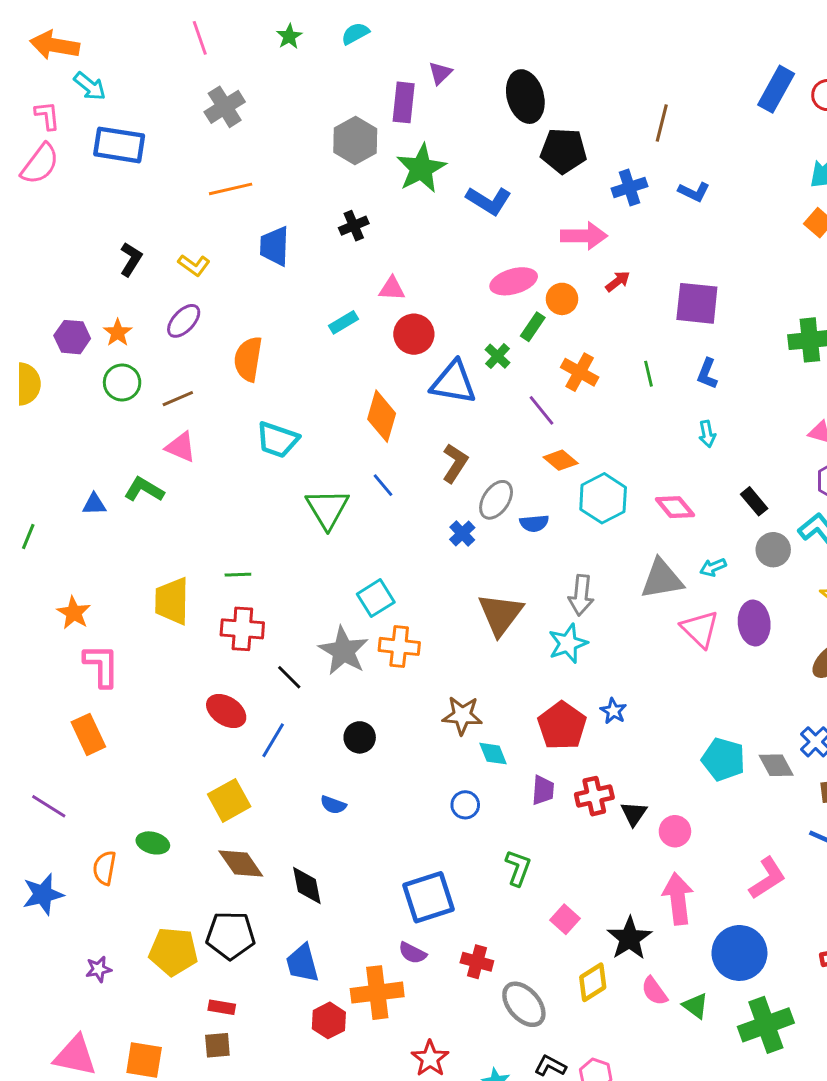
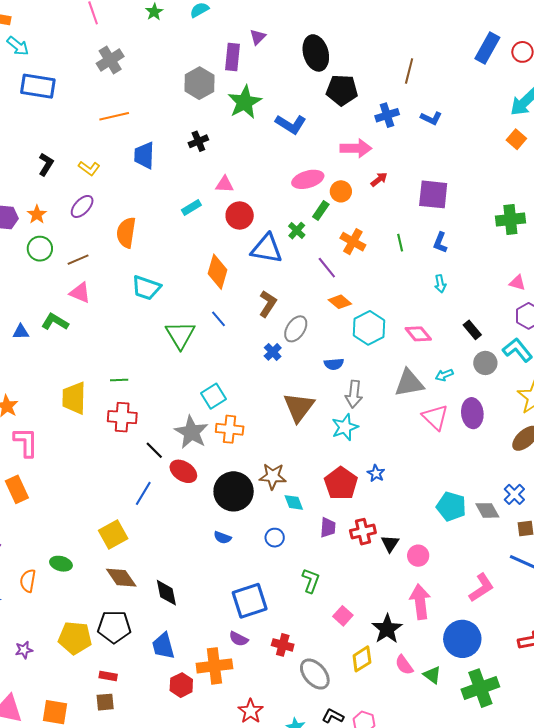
blue semicircle: (534, 523) -> (334, 364), moved
red ellipse: (226, 711) -> (183, 471), moved
black circle: (360, 737) -> (234, 491), moved, size x1.8
blue semicircle: (333, 805) -> (223, 538), moved

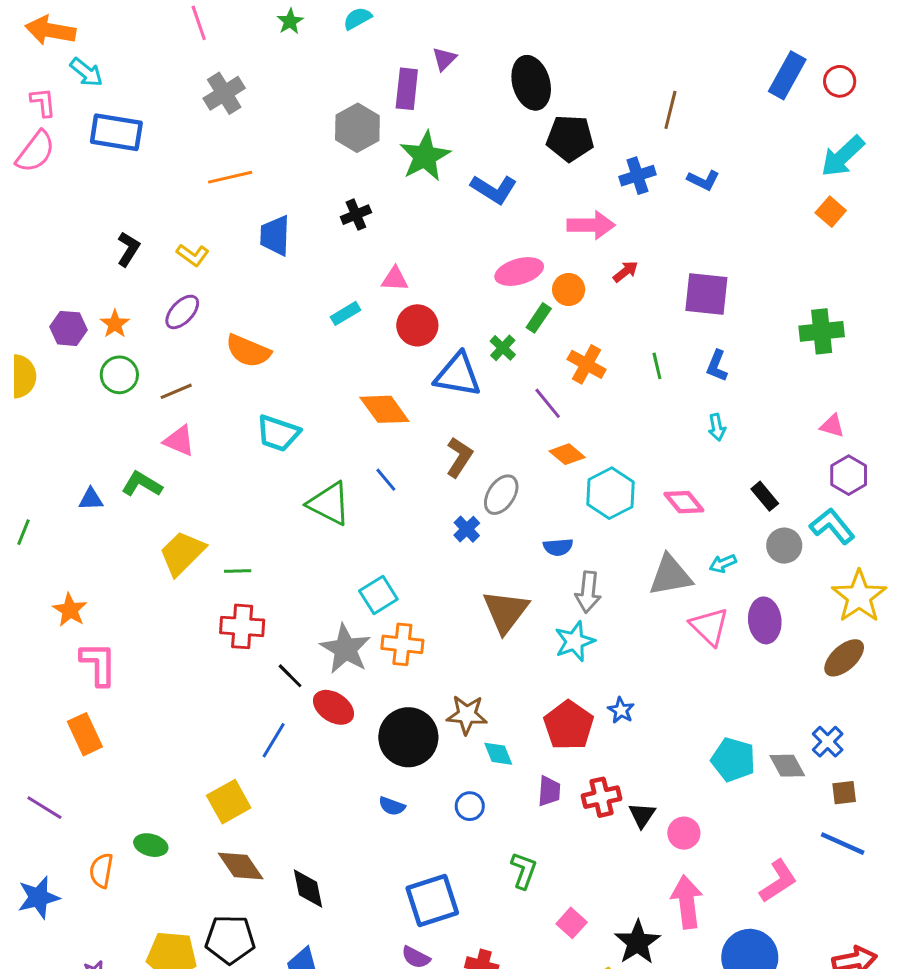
orange semicircle: (126, 233) -> (248, 351), turned -76
orange diamond: (217, 272) -> (384, 409), turned -52
green triangle: (180, 335) -> (329, 504), turned -32
yellow trapezoid: (74, 398) -> (182, 553), moved, turned 44

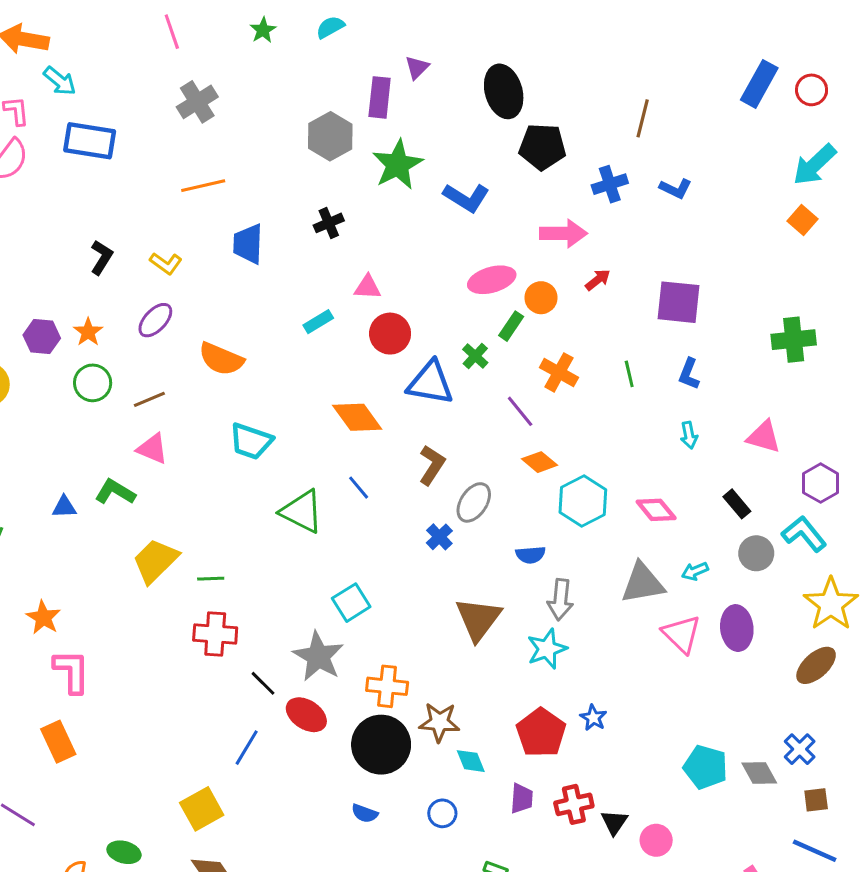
pink triangle: (832, 426) -> (764, 437), moved, size x1.4
orange cross: (402, 644) -> (387, 686), moved

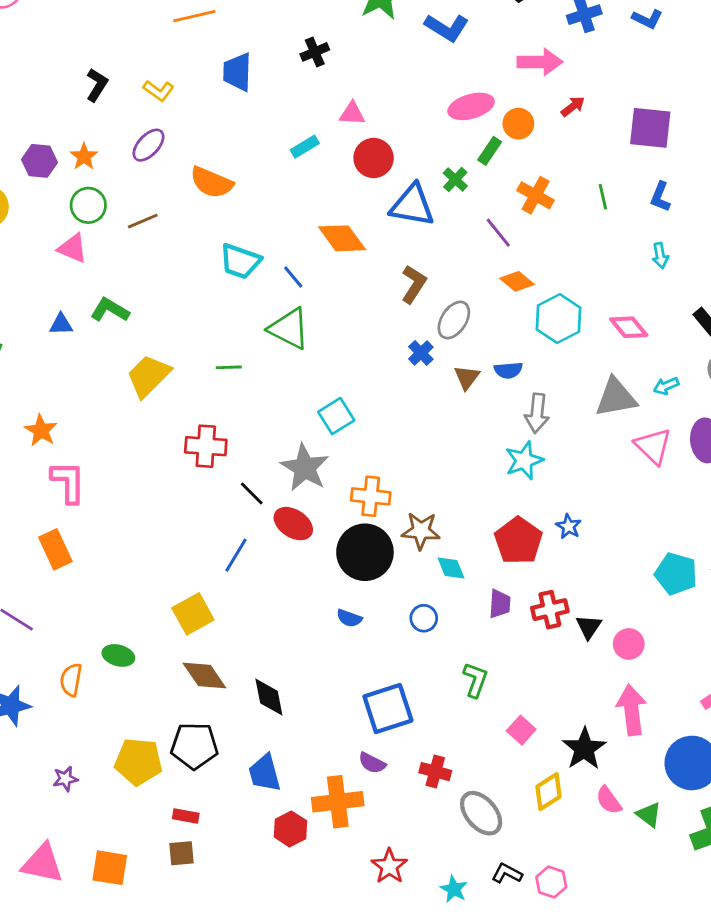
pink triangle: (152, 449) -> (73, 248), moved
blue line: (359, 488) -> (293, 277), moved
green line: (211, 579) -> (229, 367), moved
brown triangle: (478, 619) -> (467, 377), moved, size x0.6

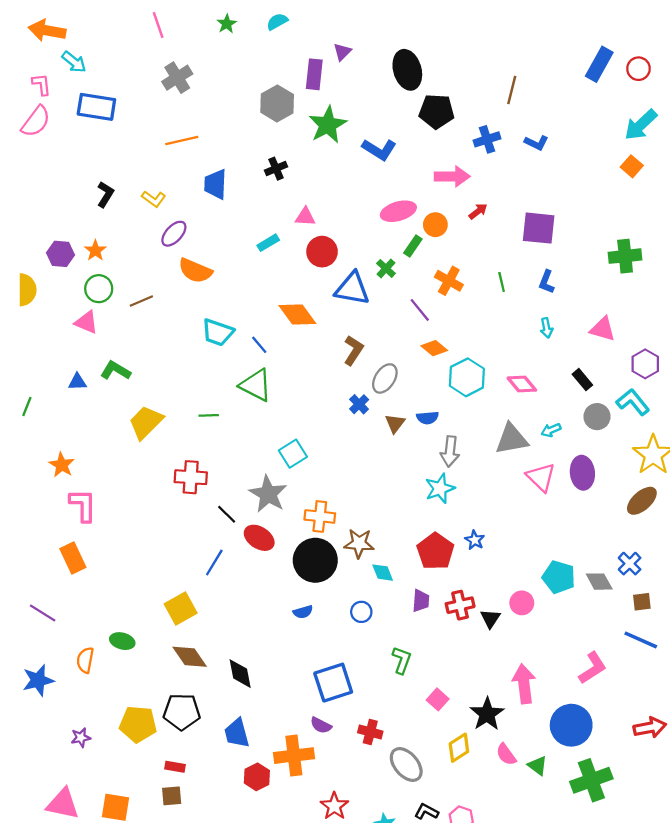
purple ellipse: (148, 145) -> (174, 234), moved
blue semicircle: (349, 618) -> (303, 612), turned -36
pink circle: (629, 644) -> (522, 603), moved

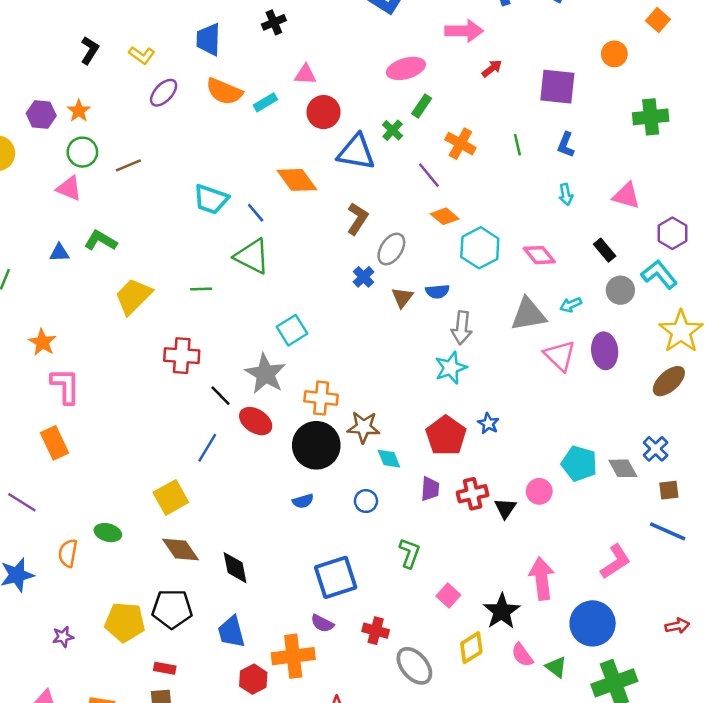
orange circle: (435, 225) -> (614, 54), moved
orange semicircle: (195, 271) -> (224, 91), moved
red arrow: (650, 727) -> (677, 626), size x0.7

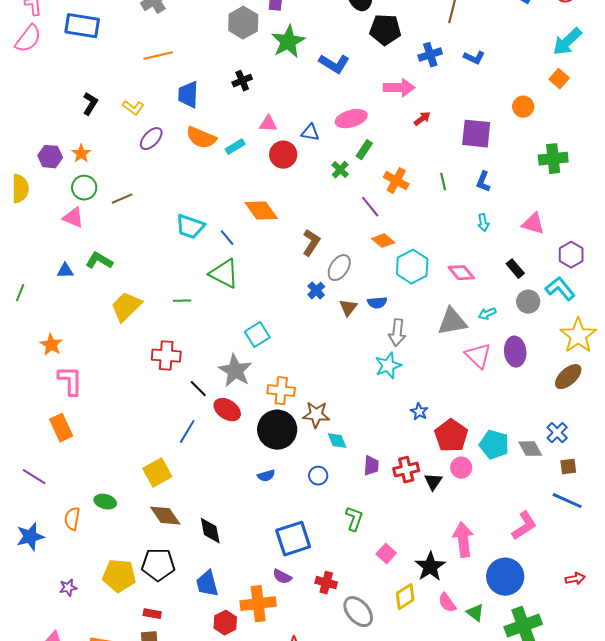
blue triangle: (356, 152) -> (310, 133), moved, size x0.6
red pentagon: (446, 436) -> (451, 436), moved

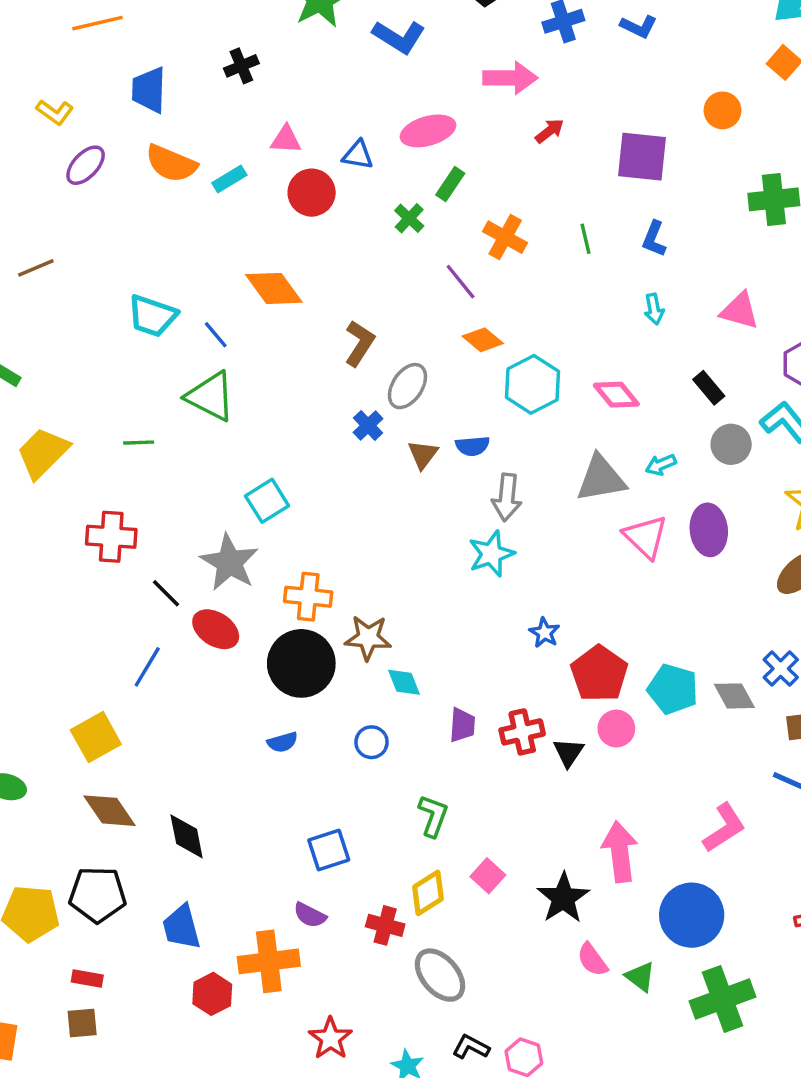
blue square: (293, 539) -> (329, 850), size x0.7
yellow diamond: (405, 597) -> (428, 893), moved

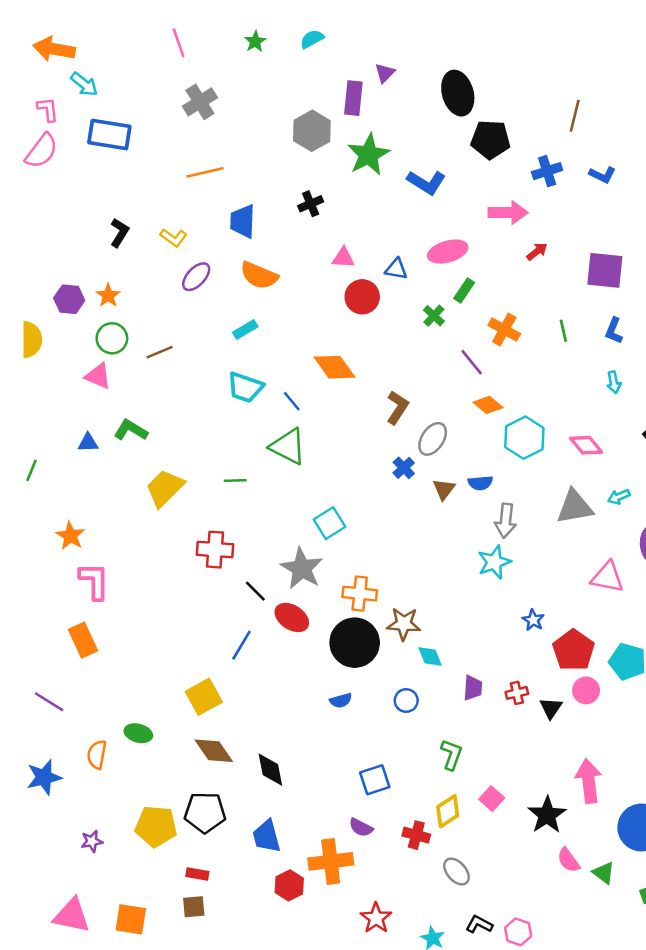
cyan rectangle: (229, 179) -> (245, 329), moved
pink triangle: (645, 537) -> (607, 577), moved, turned -33
red cross: (522, 732) -> (517, 693), size x0.7
gray ellipse: (440, 975) -> (457, 872), size x0.7

